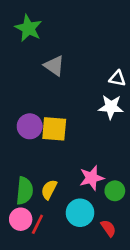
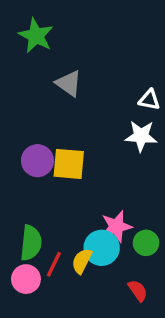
yellow semicircle: (49, 190) -> (82, 261), moved
cyan circle: (80, 213) -> (102, 248), moved
red line: (37, 224) -> (54, 264), moved

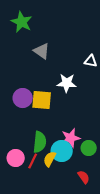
white star: (141, 136) -> (67, 83), moved
green semicircle: (31, 243) -> (40, 142), moved
pink circle: (26, 279) -> (16, 158), moved

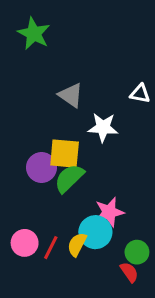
gray triangle: (42, 51) -> (71, 95), moved
purple circle: (23, 98) -> (42, 167), moved
green semicircle: (40, 142) -> (69, 178), moved, turned -140
green circle: (89, 148) -> (137, 252), moved

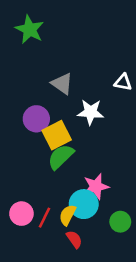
yellow square: (65, 154) -> (57, 135), turned -32
purple circle: (42, 167) -> (36, 119), moved
red semicircle: (129, 272) -> (74, 239), moved

